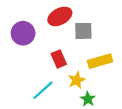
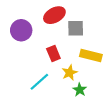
yellow rectangle: (100, 61) -> (91, 55), turned 30

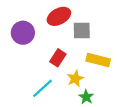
red rectangle: (53, 53) -> (58, 58), turned 56

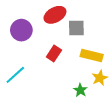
yellow star: (75, 79) -> (100, 78), moved
cyan line: (43, 88) -> (15, 75), moved

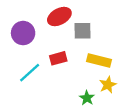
red rectangle: (54, 54) -> (58, 58), turned 42
cyan line: (15, 75) -> (30, 73), moved

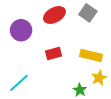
gray square: (82, 31) -> (88, 13), moved, turned 36
cyan line: (30, 73) -> (19, 83), moved

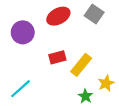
yellow rectangle: (91, 56) -> (81, 65), moved, turned -65

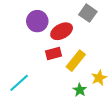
red ellipse: (58, 16) -> (62, 31), moved
purple circle: (23, 32) -> (37, 21), moved

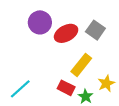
gray square: (88, 13) -> (95, 30), moved
red rectangle: (53, 53) -> (66, 88), moved, turned 42

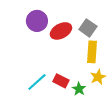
yellow rectangle: (81, 65) -> (92, 52), moved, turned -35
cyan line: (20, 89) -> (37, 82), moved

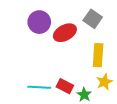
gray square: (88, 28) -> (93, 19), moved
cyan line: (37, 82) -> (39, 87), turned 45

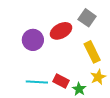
purple circle: (39, 22) -> (33, 40), moved
yellow rectangle: (98, 55) -> (92, 52), turned -30

